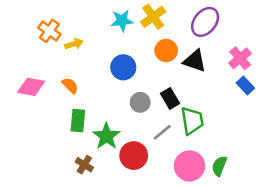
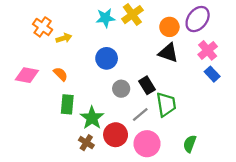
purple ellipse: (205, 22) -> (198, 19), moved
orange circle: (166, 50) -> (169, 27), moved
brown cross: (84, 165) -> (86, 143), moved
pink circle: (189, 166) -> (147, 144), moved

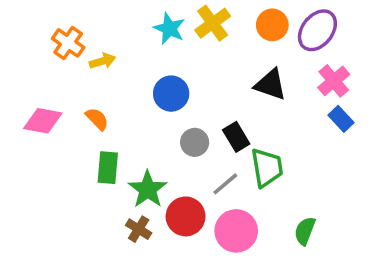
cyan star: (105, 18) -> (169, 29), turned 30
orange circle: (169, 27) -> (272, 25), moved

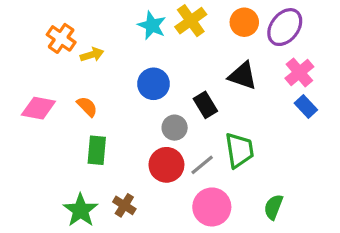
black rectangle: (236, 137) -> (205, 105), moved
green star: (148, 189) -> (81, 210), moved
red circle: (186, 216) -> (166, 165), moved

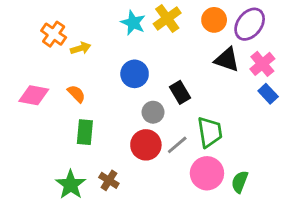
black triangle: (243, 76) -> (227, 60), moved
pink circle: (212, 207) -> (207, 173), moved

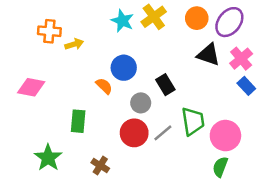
orange cross: (54, 34) -> (49, 31), turned -30
orange semicircle: (76, 94) -> (104, 86), moved
pink circle: (207, 173) -> (225, 136), moved
green star: (71, 185) -> (48, 158), moved

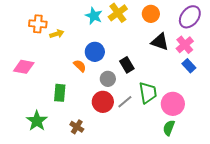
purple ellipse: (229, 22) -> (190, 17), moved

